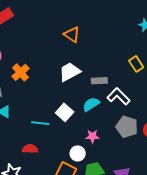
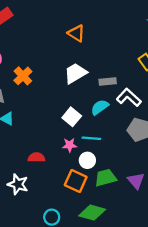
cyan line: (40, 123) -> (91, 138), moved
pink star: (92, 136) -> (69, 145), moved

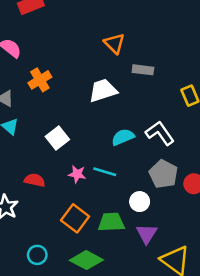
gray rectangle: (108, 82) -> (143, 70), moved
white square: (72, 117) -> (57, 138), moved
white circle: (87, 160) -> (140, 202), moved

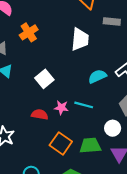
white trapezoid: (103, 90) -> (80, 39), turned 115
red semicircle: (35, 180) -> (40, 114), moved

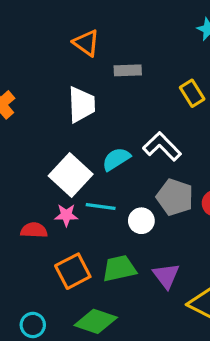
white square: (44, 79) -> (71, 175), moved, size x1.4
white circle: (113, 128) -> (141, 221), moved
orange square: (61, 143) -> (73, 271), turned 35

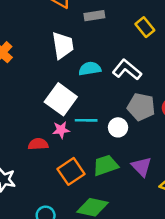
cyan semicircle: (116, 159) -> (90, 69), moved, turned 30

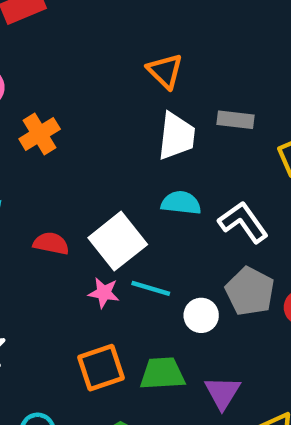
gray rectangle: (94, 16) -> (235, 120), moved
white trapezoid: (63, 45) -> (176, 136), moved
red semicircle: (38, 144) -> (51, 243), moved

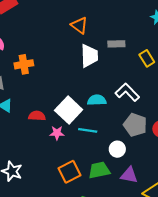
orange cross: (40, 134) -> (24, 64), turned 30
cyan semicircle: (181, 203) -> (97, 100), moved
pink star: (104, 293) -> (57, 133), moved
white circle: (201, 315) -> (117, 149), moved
purple triangle: (222, 393) -> (129, 175), turned -42

